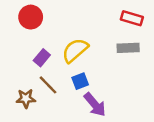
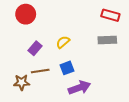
yellow semicircle: (75, 50) -> (63, 42), size x0.6
brown line: (48, 85) -> (40, 71), turned -54
purple arrow: (95, 105) -> (79, 88), turned -70

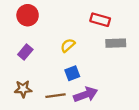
red rectangle: (110, 15) -> (100, 20), moved
purple rectangle: (35, 48) -> (25, 52), moved
brown line: (40, 71) -> (55, 96), moved

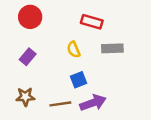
red rectangle: (100, 20) -> (92, 22), moved
gray rectangle: (116, 43) -> (112, 48), moved
yellow semicircle: (68, 45) -> (74, 50), turned -72

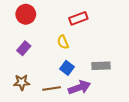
red rectangle: (92, 22) -> (78, 18), turned -36
gray rectangle: (112, 48) -> (101, 66), moved
blue square: (78, 80) -> (67, 68), turned -32

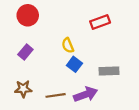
red rectangle: (78, 18) -> (100, 22), moved
blue square: (67, 68) -> (74, 64), moved

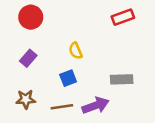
red rectangle: (100, 22) -> (123, 17), moved
blue square: (74, 64) -> (68, 78), moved, turned 32

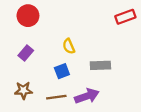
red rectangle: (123, 17) -> (125, 17), moved
gray rectangle: (122, 79) -> (100, 65), moved

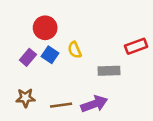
red circle: (28, 16) -> (45, 28), moved
red rectangle: (125, 17) -> (136, 46), moved
blue square: (62, 71) -> (50, 55), moved, turned -35

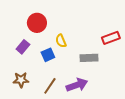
blue square: (50, 55) -> (48, 55), moved, turned 32
brown line: (61, 105) -> (50, 86), turned -48

